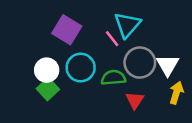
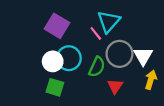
white circle: (47, 70) -> (53, 61), moved
green semicircle: (113, 78) -> (97, 67), turned 120
green square: (48, 89) -> (55, 87), moved, turned -30

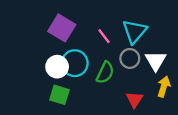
cyan triangle: (109, 22) -> (134, 31), moved
gray circle: (119, 54) -> (130, 58), size x0.7
red triangle: (115, 86) -> (134, 100), moved

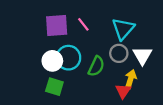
purple square: (62, 28) -> (57, 25), turned -35
pink line: (104, 36) -> (83, 24), moved
yellow arrow: (164, 87) -> (131, 79), moved

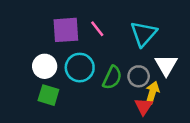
gray circle: (119, 53) -> (139, 76), moved
white circle: (52, 61) -> (45, 66), moved
green square: (54, 87) -> (48, 95), moved

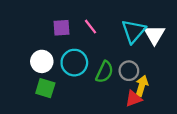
purple square: (66, 30) -> (62, 28), size x0.7
white triangle: (166, 65) -> (154, 35), moved
red triangle: (144, 106) -> (134, 99), turned 36

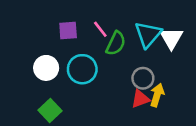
green semicircle: (105, 72) -> (116, 43), moved
green square: (45, 88) -> (50, 111), moved, turned 30
red triangle: (134, 99) -> (140, 99), moved

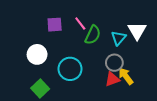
cyan triangle: (148, 34) -> (119, 38), moved, size x0.7
cyan circle: (82, 69) -> (70, 69), moved
yellow arrow: (157, 95) -> (126, 76), turned -54

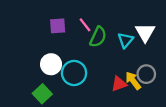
white circle: (37, 54) -> (51, 64), moved
gray circle: (114, 63) -> (146, 74), moved

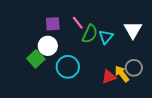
cyan triangle: (125, 40) -> (106, 37), moved
white circle: (51, 64) -> (48, 46), moved
green square: (42, 94) -> (36, 59), moved

